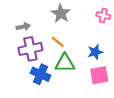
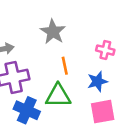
pink cross: (103, 16) -> (105, 50), moved
orange line: (58, 42) -> (65, 66), moved, turned 40

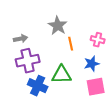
orange line: (65, 66) -> (71, 44), moved

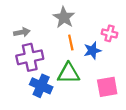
orange line: (71, 44) -> (71, 43), moved
blue star: (92, 64) -> (92, 50), moved

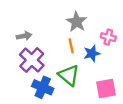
gray star: (64, 17) -> (77, 22), moved
purple cross: (30, 57) -> (32, 60), turned -35
green triangle: (68, 73) -> (69, 75), turned 40

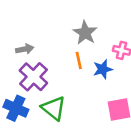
green triangle: (69, 75) -> (54, 108), moved
blue cross: (43, 87) -> (16, 108), moved

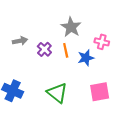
purple cross: (33, 77) -> (44, 49), moved, size x0.6
green triangle: (54, 108) -> (57, 93), moved

